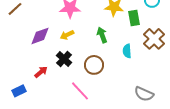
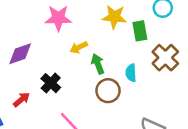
yellow arrow: (67, 35) -> (79, 47), moved
green arrow: (102, 35) -> (98, 64), moved
brown circle: (94, 65) -> (108, 91), moved

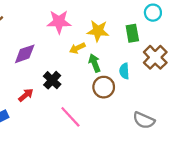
yellow star: (114, 17) -> (98, 31), moved

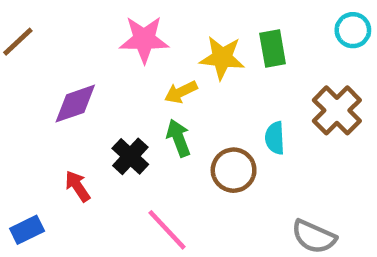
cyan circle: (153, 13) -> (353, 30), moved
green rectangle: (132, 33) -> (273, 49), moved
green arrow: (95, 63) -> (178, 138), moved
red arrow: (26, 95) -> (78, 186), turned -84

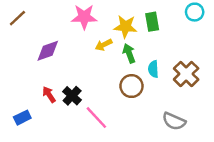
brown cross: (337, 110) -> (186, 74), moved
green arrow: (178, 138) -> (129, 53), moved
black cross: (130, 156) -> (72, 96), moved

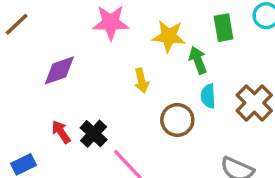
green rectangle: (152, 22) -> (224, 28), moved
yellow arrow: (104, 45) -> (141, 81), moved, turned -77
green arrow: (129, 53) -> (198, 60), moved

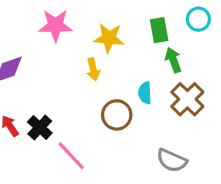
green arrow: (198, 60) -> (173, 60), moved
yellow arrow: (141, 81) -> (93, 69), moved

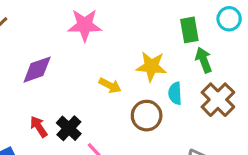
yellow star: (109, 38) -> (151, 66), moved
yellow arrow: (93, 69) -> (110, 85), moved, turned -50

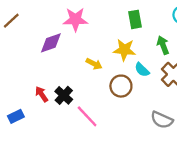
green rectangle: (189, 30) -> (135, 19), moved
purple diamond: (37, 70) -> (51, 43), moved
cyan semicircle: (175, 93) -> (142, 70), turned -42

